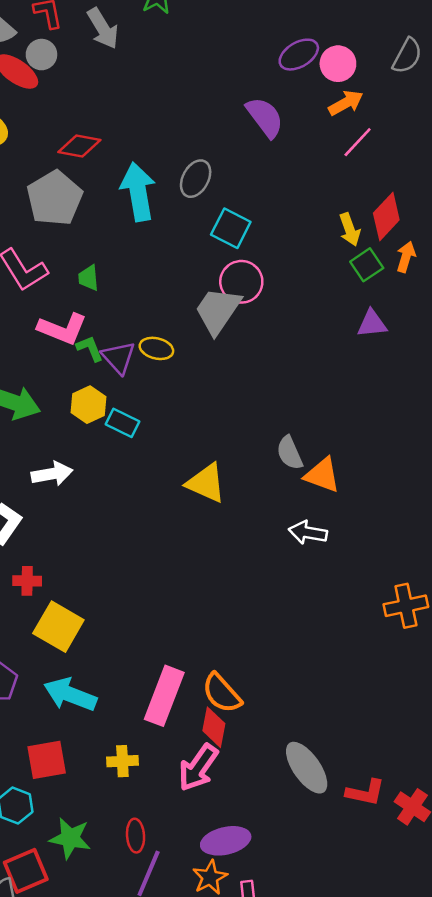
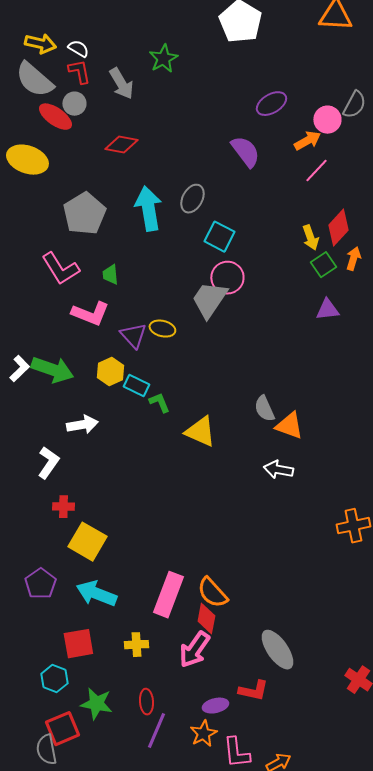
pink circle: (338, 64) -> (327, 120), moved
red diamond: (79, 146) -> (121, 145), moved
green L-shape: (90, 348) -> (159, 403), moved
red L-shape: (365, 792) -> (253, 691), moved
purple ellipse: (226, 841) -> (215, 706), size x0.7

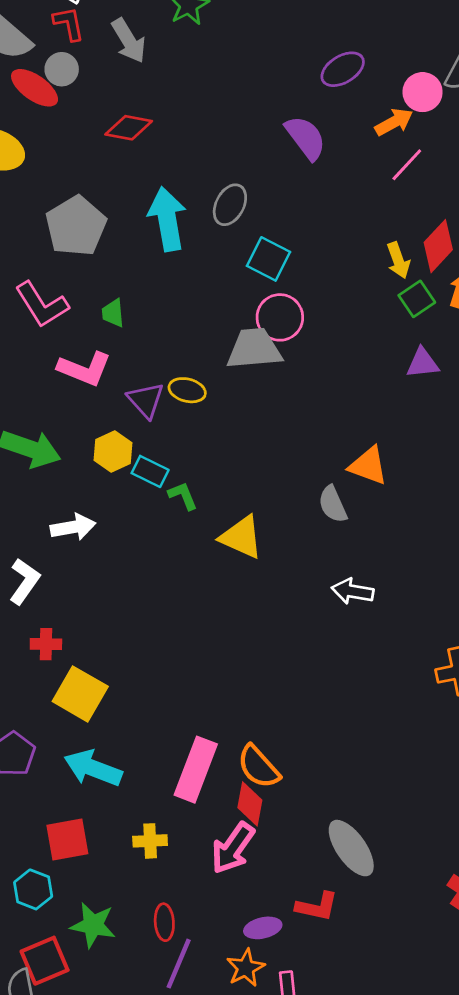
gray trapezoid: (209, 300) -> (254, 349), turned 51
orange triangle: (289, 426) -> (368, 466), moved

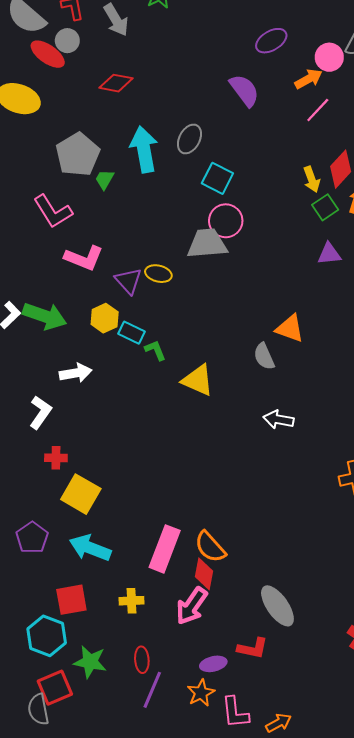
green trapezoid: (113, 313) -> (105, 179), moved, turned 35
cyan hexagon: (33, 889) -> (47, 636), size x1.4

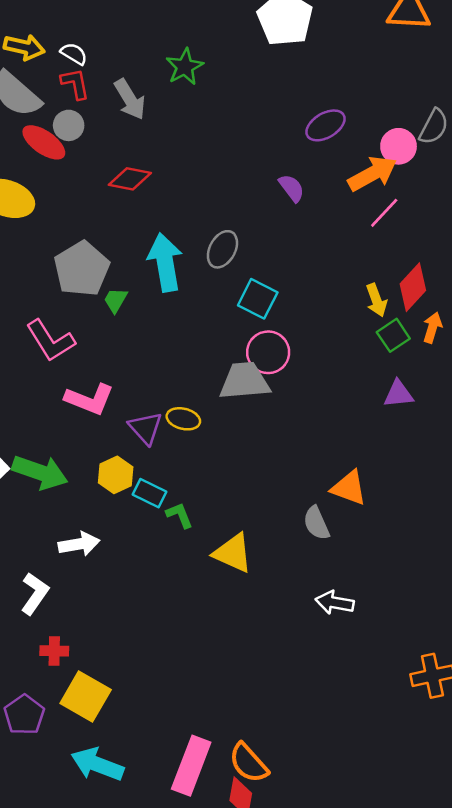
orange arrow: (309, 79) -> (372, 174), size x1.4
purple semicircle: (244, 90) -> (292, 188), size x0.7
purple pentagon: (32, 538) -> (24, 715), moved

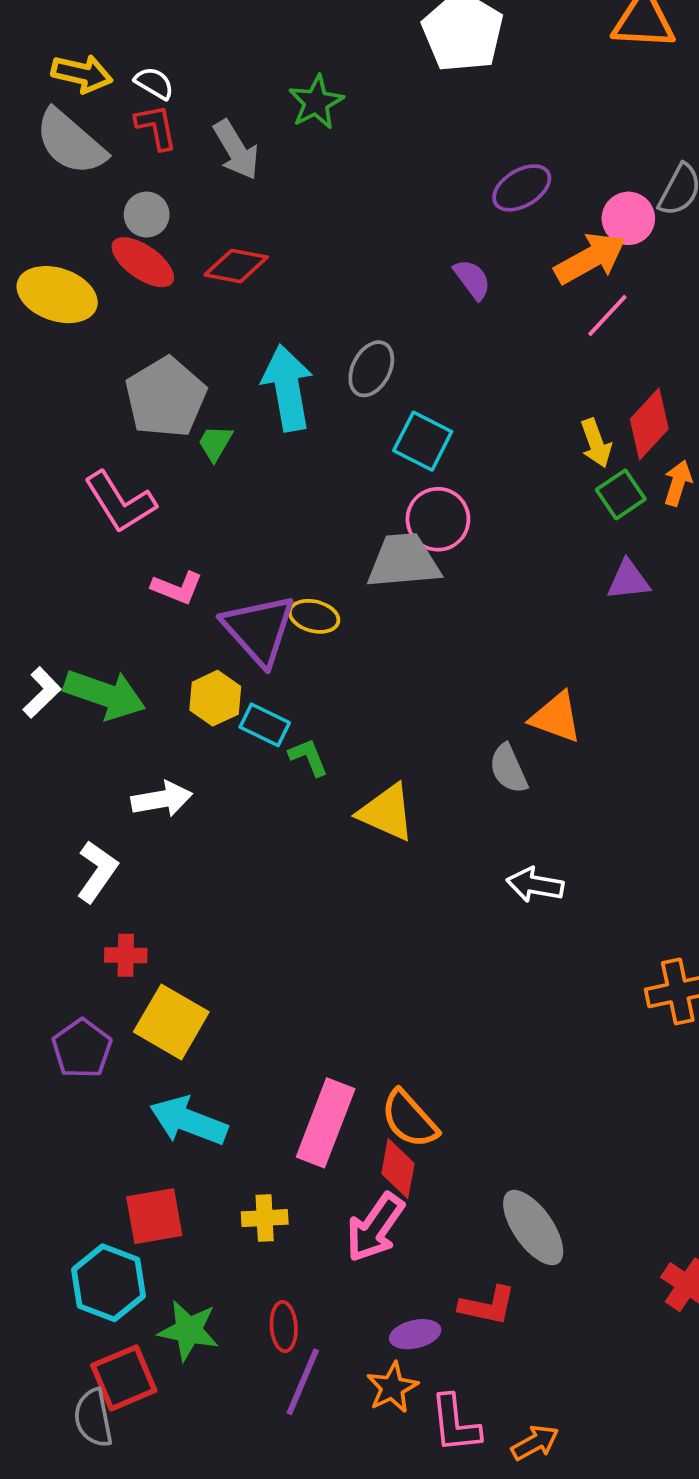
gray circle: (69, 125) -> (147, 215), moved
red ellipse: (44, 142) -> (143, 262), moved
pink L-shape: (89, 399) -> (177, 588), size x0.7
purple triangle: (146, 428) -> (259, 630), size x1.5

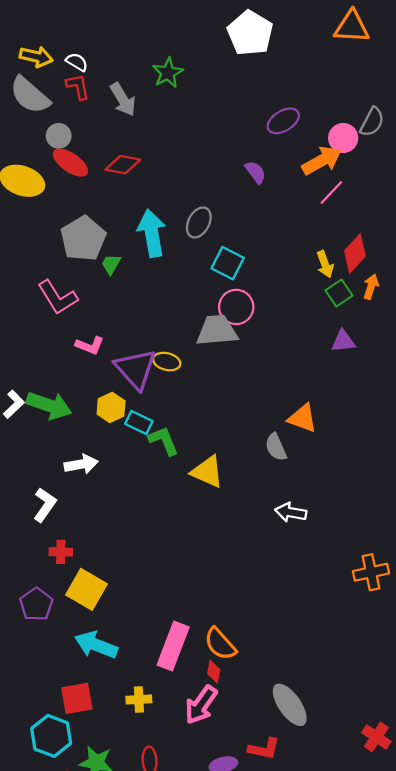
gray circle: (147, 215) -> (59, 136), moved
green L-shape: (308, 757) -> (163, 441), size x1.4
red diamond: (398, 1169) -> (214, 672), size x0.7

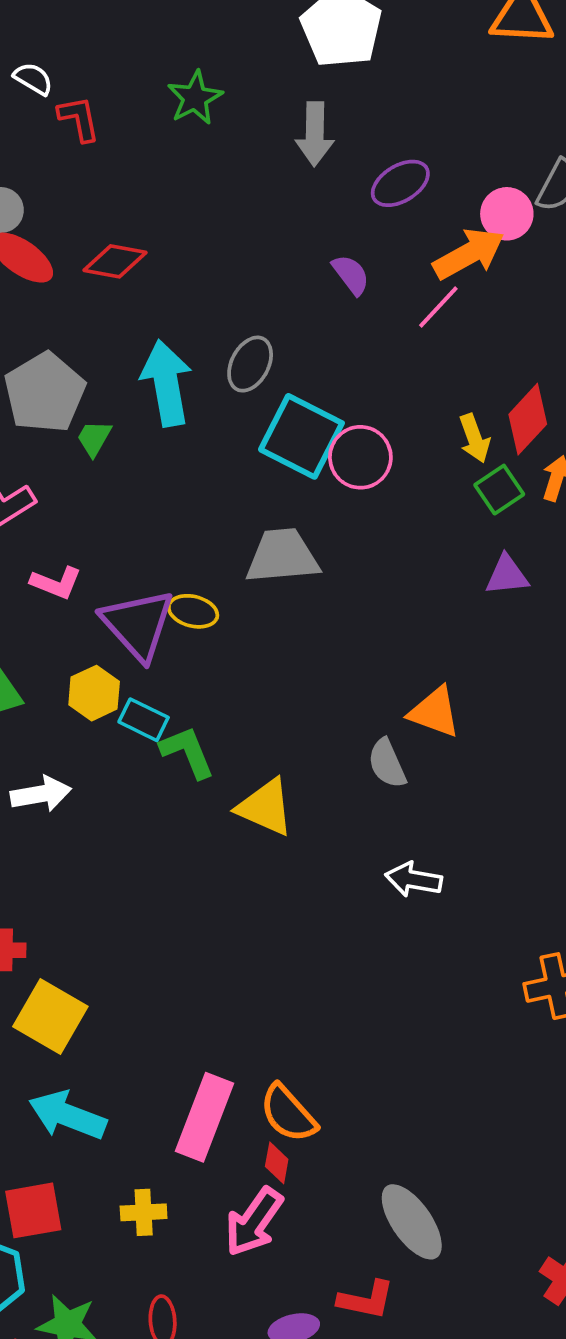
red L-shape: (78, 87) -> (79, 119), moved
gray arrow: (123, 99) -> (315, 134), moved, turned 32
pink line: (331, 193) -> (438, 307), moved
cyan square: (228, 263) -> (301, 436), size x1.4
pink circle: (236, 307) -> (360, 457), moved

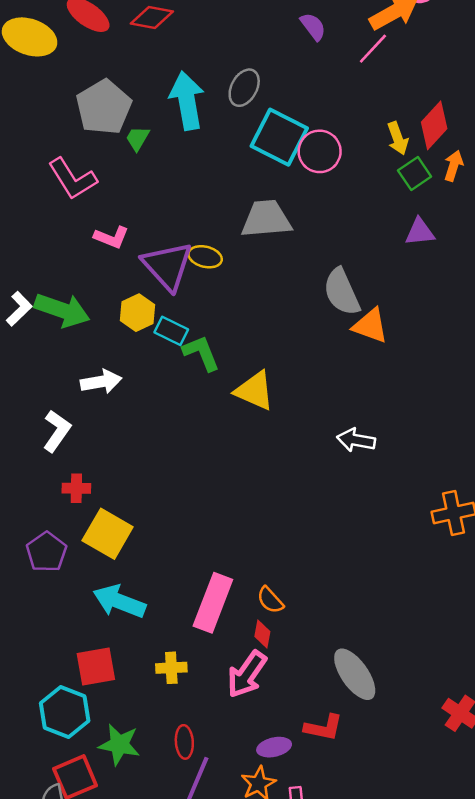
gray semicircle: (387, 763) -> (342, 292), moved, size x1.4
orange semicircle: (288, 1113) -> (270, 600), size x0.7

